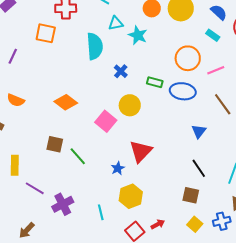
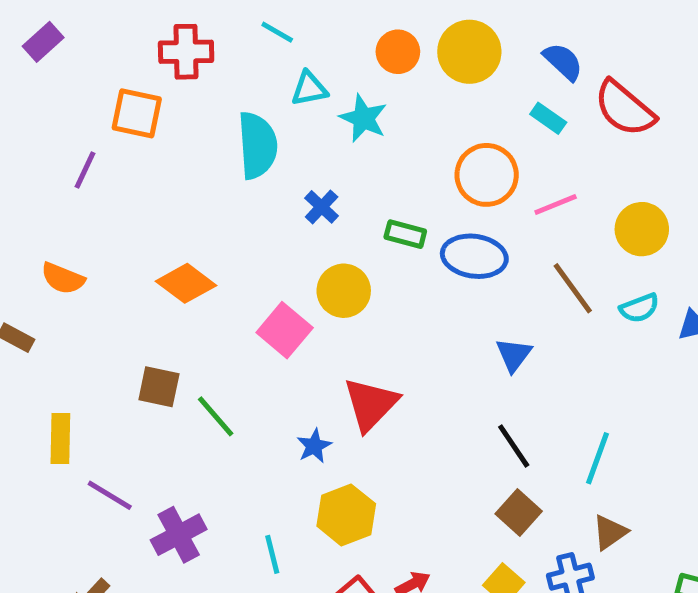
purple line: (13, 56) -> (85, 170), moved
brown square: (191, 195) -> (519, 512), moved, turned 30

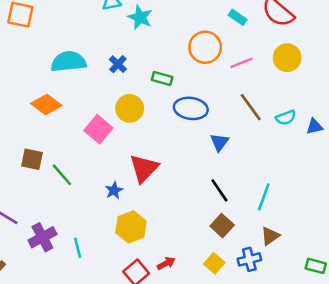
cyan semicircle: (257, 145) -> (68, 62), moved, turned -92
yellow circle: (642, 229) -> (287, 58), moved
blue ellipse: (474, 256) -> (191, 108), moved
cyan line: (272, 554) -> (78, 248), moved

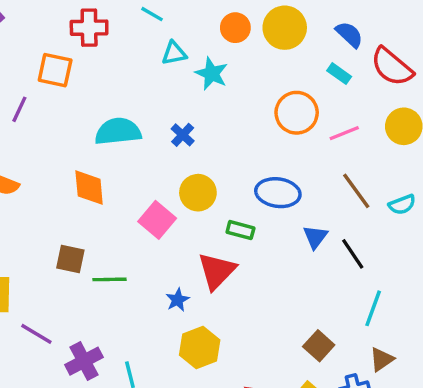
green rectangle: (162, 78) -> (240, 230), moved
orange diamond: (46, 105) -> (89, 188), turned 48
green line: (62, 175) -> (109, 279), turned -50
black line: (219, 190) -> (353, 254), moved

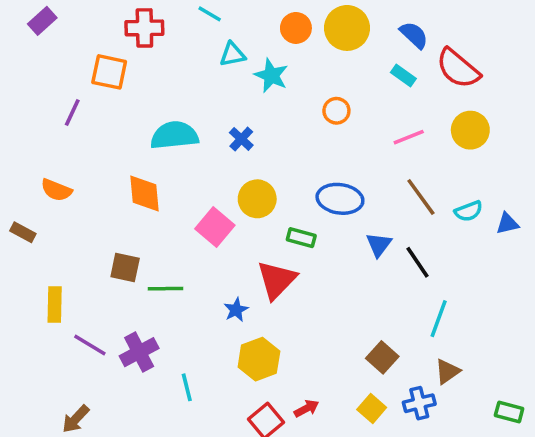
orange circle: (297, 113) -> (336, 111), moved, size x0.6
purple cross: (84, 361) -> (139, 352), moved

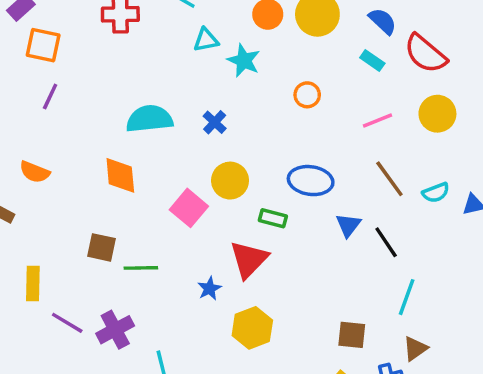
orange square: (109, 72) -> (43, 45), moved
brown square: (382, 357) -> (352, 335), turned -36
yellow hexagon: (259, 359) -> (252, 328), moved

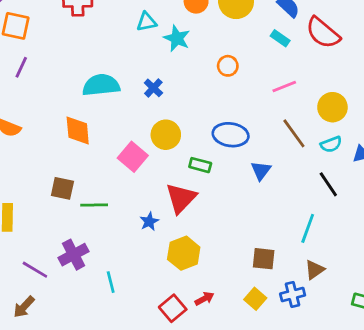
yellow circle: (437, 114) -> (332, 107), moved
black line: (386, 242) -> (328, 184), moved
purple line: (67, 323) -> (35, 270), moved

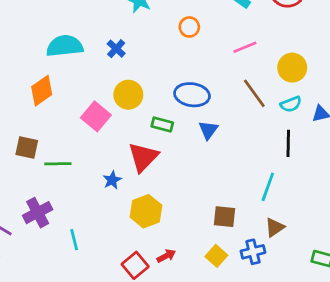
orange diamond: (78, 131) -> (42, 91), turned 60
blue triangle: (261, 171) -> (208, 130), moved
black line: (328, 184) -> (288, 143), turned 35

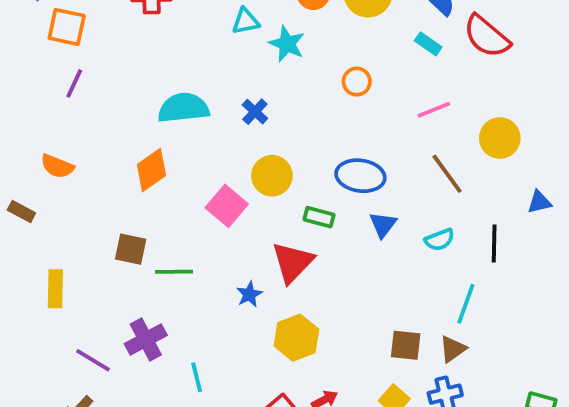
cyan semicircle: (291, 104) -> (440, 240), moved
brown triangle: (275, 227) -> (453, 349), moved

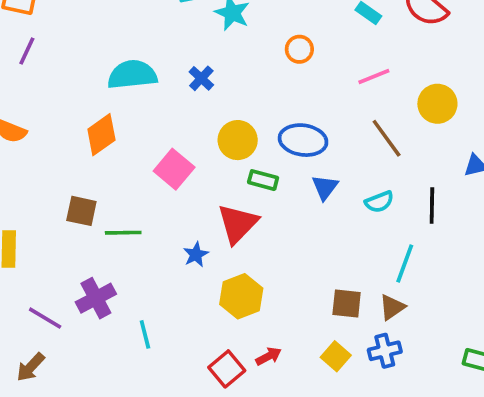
yellow circle: (272, 176) -> (238, 140), moved

